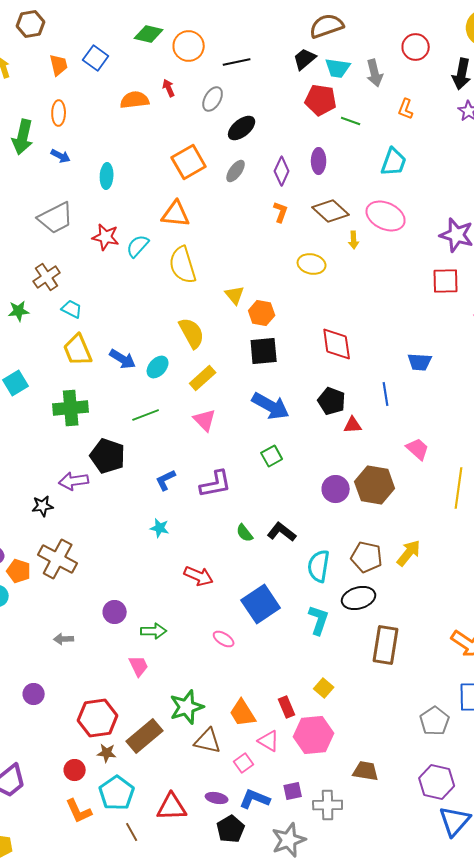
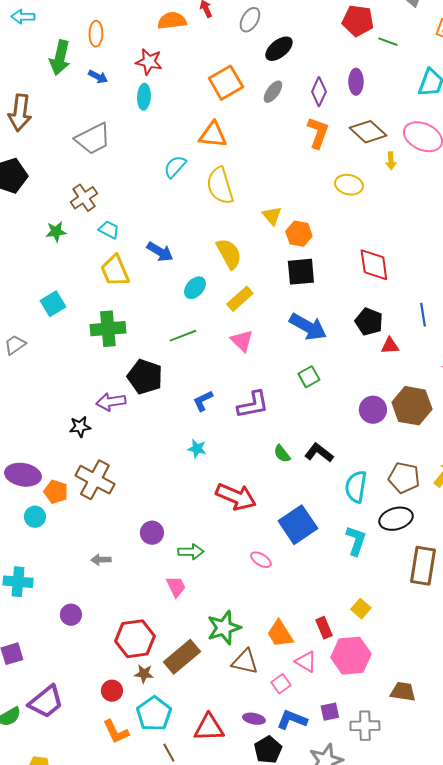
orange L-shape: (281, 212) -> (318, 133), size x1.5
red star: (106, 237) -> (149, 62), moved
blue arrow: (123, 359) -> (160, 252), moved
red arrow: (199, 576) -> (236, 497), size x1.4

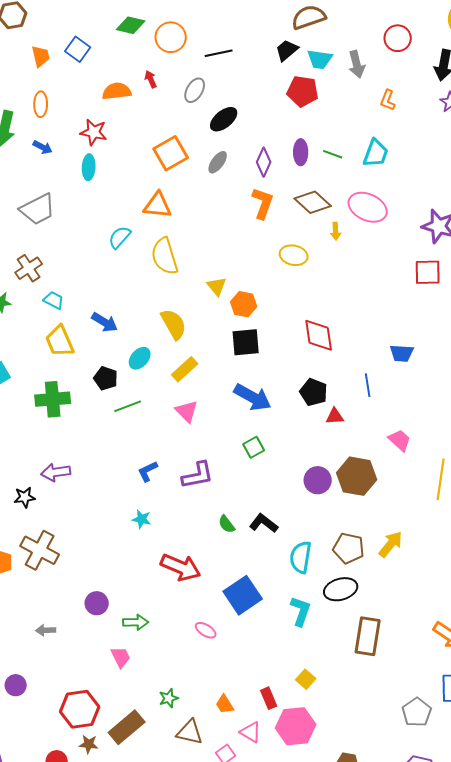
green line: (388, 42) -> (333, 154), moved
black pentagon: (145, 377) -> (106, 378), moved, size x0.7
green star: (224, 628) -> (169, 698), size x0.6
orange trapezoid: (280, 634) -> (225, 704), size x0.7

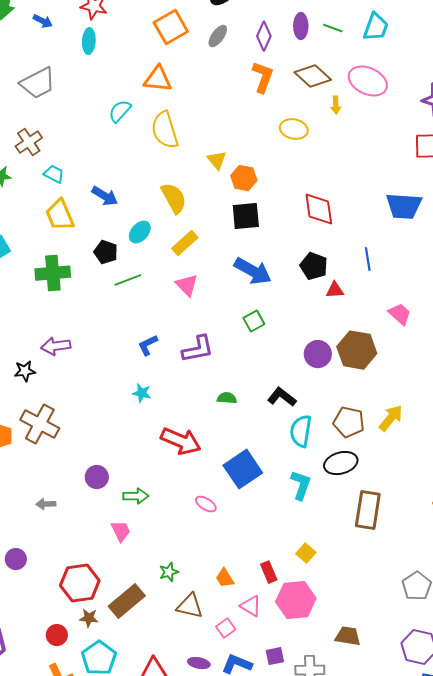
blue trapezoid: (402, 353) -> (404, 206), moved, size x1.5
black L-shape: (264, 523) -> (282, 397), moved
green semicircle: (227, 524) -> (227, 398), turned 132

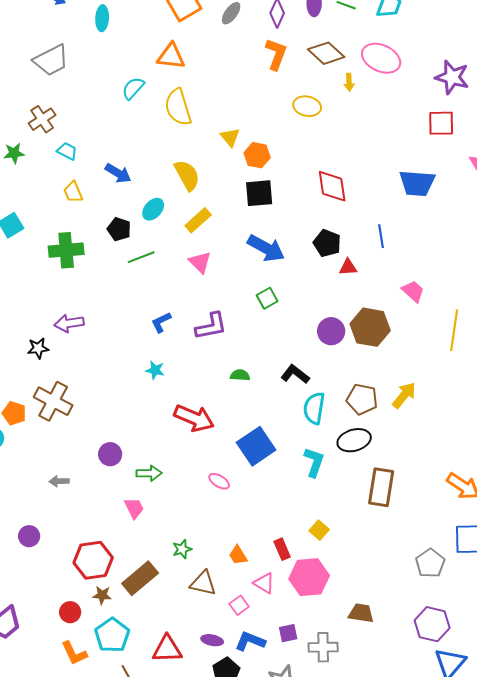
yellow trapezoid: (60, 215) -> (73, 192), size x0.7

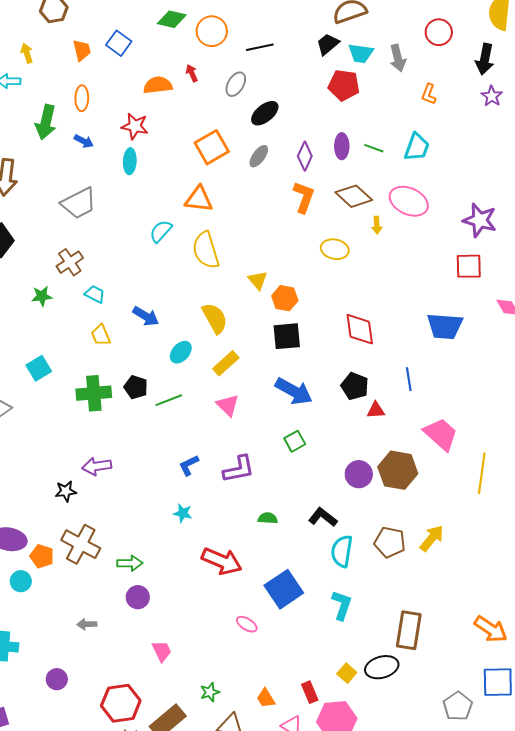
black pentagon: (119, 229) -> (136, 387), moved
pink trapezoid: (413, 291) -> (441, 434), size x1.5
black ellipse: (354, 440) -> (382, 667), moved
green arrow: (149, 473) -> (130, 563), moved

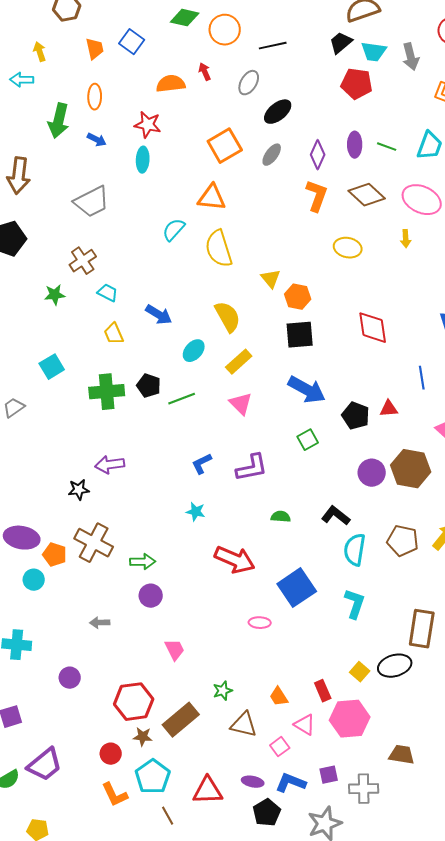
yellow arrow: (377, 225) -> (406, 239), moved
black pentagon: (355, 386) -> (356, 416), moved
pink ellipse: (247, 624) -> (260, 623), turned -30

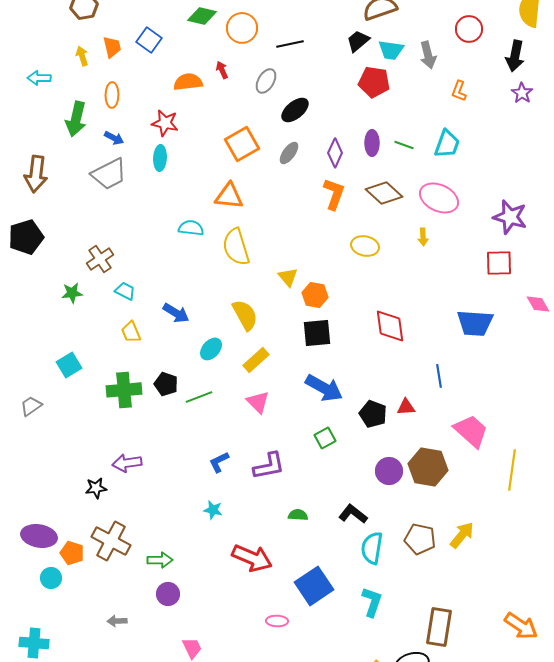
yellow arrow: (40, 52) -> (82, 56), moved
gray trapezoid: (92, 202) -> (109, 174), moved
cyan semicircle: (174, 230) -> (191, 228), turned 55

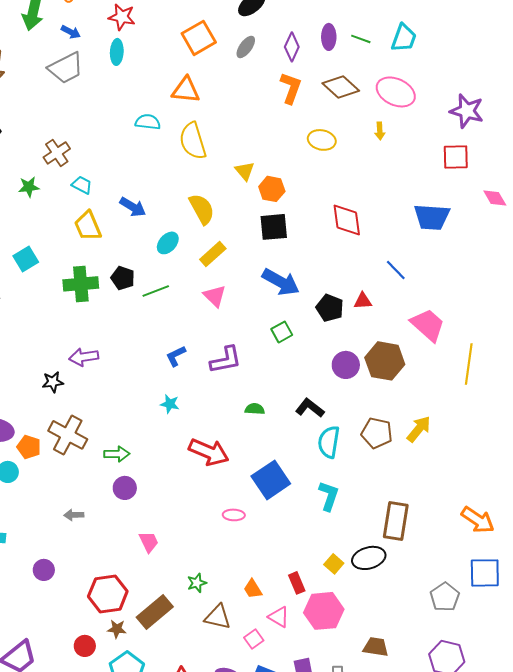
yellow trapezoid: (131, 332) -> (88, 226), size x1.4
blue line: (439, 376) -> (396, 270), turned -35

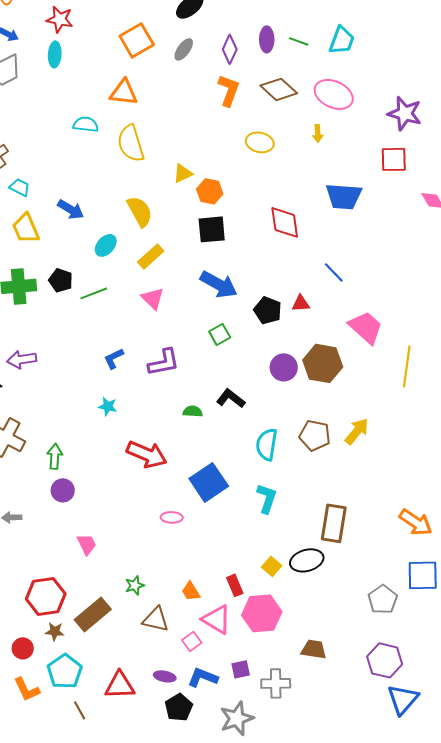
yellow triangle: (245, 171) -> (183, 173), turned 45
blue trapezoid: (432, 217) -> (344, 196), moved
black L-shape: (310, 408) -> (231, 398), moved
green arrow: (117, 454) -> (55, 456), turned -85
pink triangle: (279, 617) -> (217, 619), size x1.4

